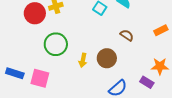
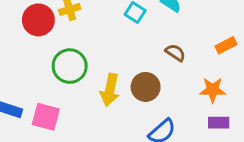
yellow arrow: (83, 60) -> (110, 90), size x1.5
orange star: (160, 66) -> (213, 90), moved
purple rectangle: (147, 82) -> (219, 123), moved, turned -32

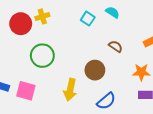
yellow arrow: (110, 90) -> (70, 90), moved

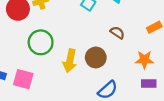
yellow arrow: (70, 90) -> (70, 61), moved

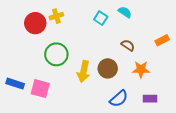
orange star: (144, 60) -> (141, 69), moved
purple rectangle: (149, 83) -> (150, 99), moved

